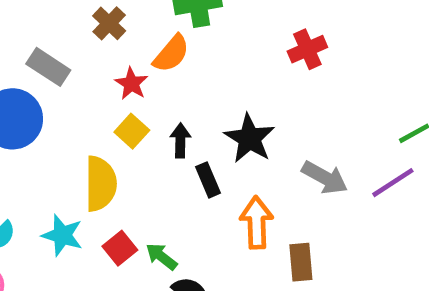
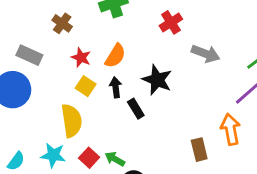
red cross: (307, 49) -> (171, 22), moved
orange semicircle: (171, 54) -> (115, 56), moved
gray arrow: (325, 178) -> (206, 54), moved
orange arrow: (257, 223) -> (231, 129), moved

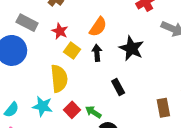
red star: (81, 58) -> (60, 31), moved
black rectangle: (136, 109) -> (118, 87), moved

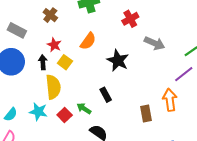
gray rectangle: (27, 23) -> (17, 30), moved
black arrow: (97, 53) -> (43, 62), moved
green arrow: (93, 112) -> (84, 108), moved

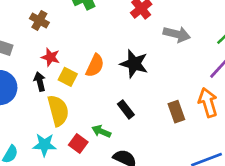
orange semicircle: (88, 41) -> (95, 66), moved
brown rectangle: (146, 114) -> (176, 112), moved

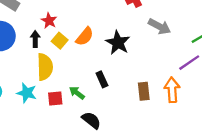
red square: (78, 144) -> (55, 99), turned 35

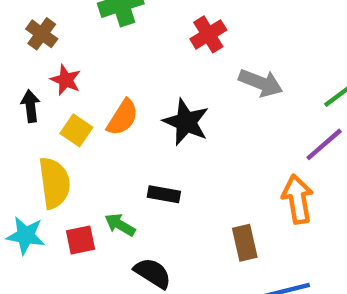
red star: (49, 21) -> (66, 80), moved
black arrow: (35, 39) -> (30, 106), moved
black rectangle: (102, 79) -> (164, 194), turned -49
brown rectangle: (144, 91) -> (245, 243), moved

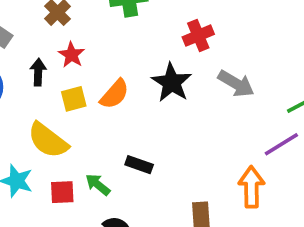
black star: (186, 122) -> (172, 83), moved
yellow square: (76, 130) -> (74, 99), turned 32
yellow semicircle: (54, 183) -> (48, 140), turned 126

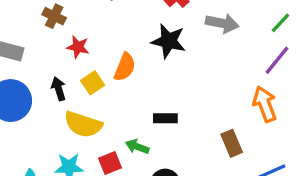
black arrow: (38, 72) -> (59, 89), moved

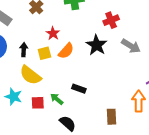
red star: (78, 47) -> (53, 33), moved

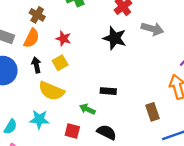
orange semicircle: (66, 51) -> (32, 38), moved
red square: (38, 103) -> (72, 131), moved, turned 32

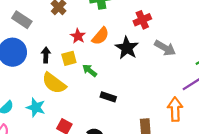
orange semicircle: (32, 38) -> (100, 36), moved
green arrow: (87, 109) -> (90, 70), moved

